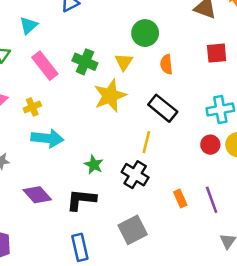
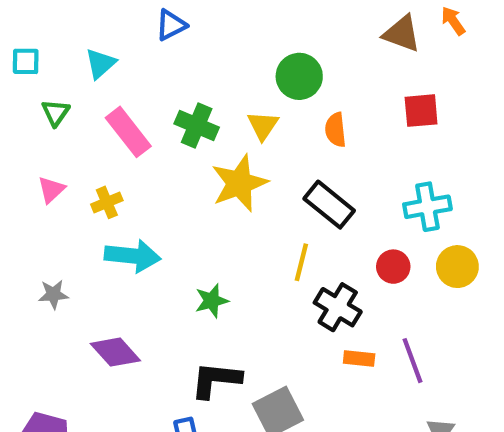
red circle: (210, 145) -> (393, 267), moved
green star: (94, 165) -> (212, 301), turned 30
black cross: (135, 175) -> (338, 307), moved
orange rectangle: (180, 199) -> (359, 358), turned -60
black L-shape: (81, 200) -> (216, 380), moved

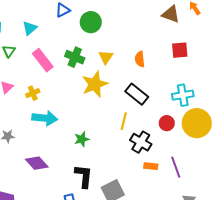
green circle: (299, 76) -> (91, 22), moved
yellow circle: (457, 267) -> (197, 123), size x1.5
black L-shape: (216, 380) -> (84, 176), turned 90

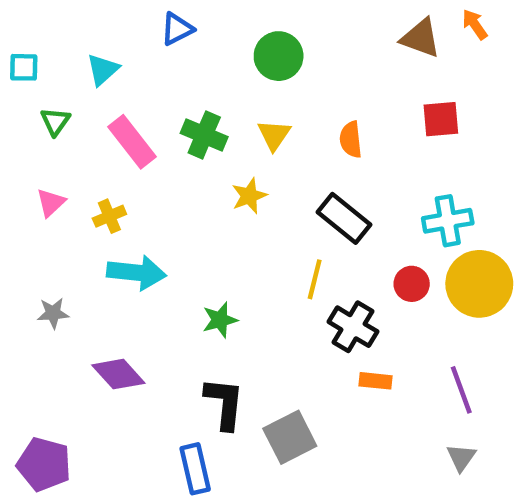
green circle: (91, 22) -> (279, 56), moved
yellow star: (95, 84) -> (249, 196), size x0.6
purple line: (176, 167) -> (461, 390), moved

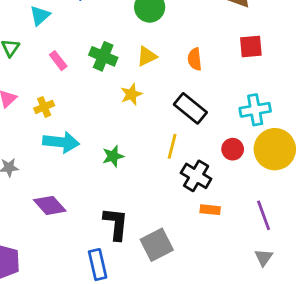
yellow triangle: (274, 135) -> (147, 56), turned 30
pink rectangle: (132, 142) -> (58, 61), size x0.6
green star: (220, 320) -> (113, 156), moved

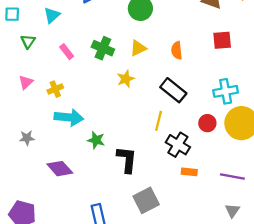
green star: (113, 156) -> (96, 140), moved, turned 30
purple line: (264, 215) -> (232, 176), turned -60
black L-shape: (116, 224) -> (127, 159), moved

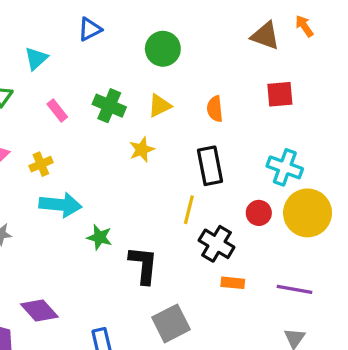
black rectangle: (173, 90) -> (210, 166), turned 40
cyan cross: (226, 91) -> (285, 167), turned 30
purple diamond: (60, 169) -> (39, 310), moved

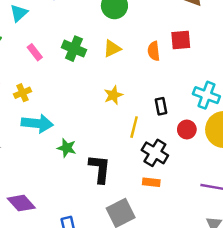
red square: (280, 94) -> (181, 40), moved
yellow star: (142, 150) -> (113, 95), moved
black rectangle: (210, 166) -> (161, 106), moved, size x0.6
orange rectangle: (233, 283) -> (151, 182), moved

